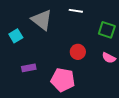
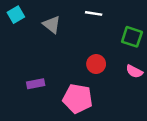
gray triangle: (42, 20) -> (52, 25), size x0.7
cyan square: (16, 36) -> (16, 15), moved

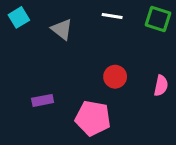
green square: (132, 37) -> (158, 19), moved
pink semicircle: (134, 71) -> (161, 86), turned -105

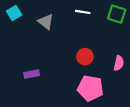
pink pentagon: (93, 118) -> (90, 88), moved

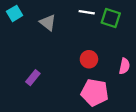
green square: (117, 14) -> (111, 18), moved
purple rectangle: (32, 74) -> (33, 78), turned -40

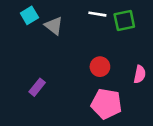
cyan square: (15, 13) -> (29, 15), moved
green square: (111, 18) -> (124, 21), turned -30

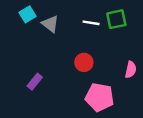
white line: (97, 14) -> (91, 23), moved
red circle: (100, 67) -> (84, 62), moved

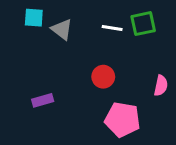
cyan square: (27, 14) -> (34, 18), turned 35
purple rectangle: (35, 82) -> (43, 100), turned 35

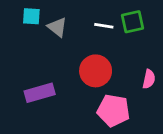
red circle: (103, 77) -> (96, 71), size x1.5
purple rectangle: (43, 100) -> (40, 93), size x1.5

